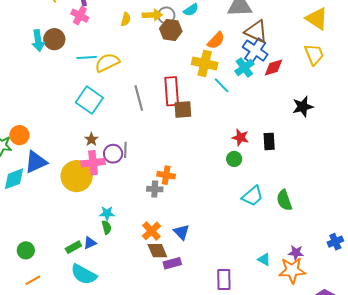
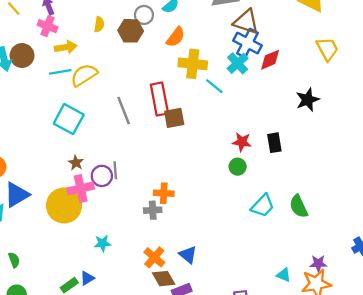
yellow arrow: (152, 15) -> (66, 47), moved
brown hexagon: (171, 30) -> (131, 31), moved
orange semicircle: (216, 41) -> (176, 37), moved
yellow trapezoid: (314, 55) -> (327, 49), moved
green semicircle: (107, 227) -> (14, 260), moved

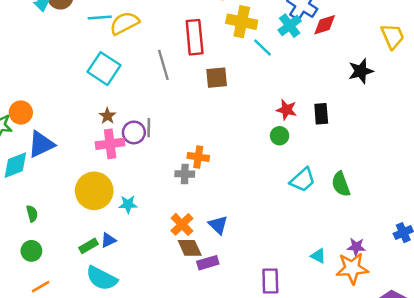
yellow trapezoid: (327, 49) -> (393, 36), moved
red rectangle: (159, 99) -> (195, 37), moved
yellow circle: (64, 205) -> (94, 191), moved

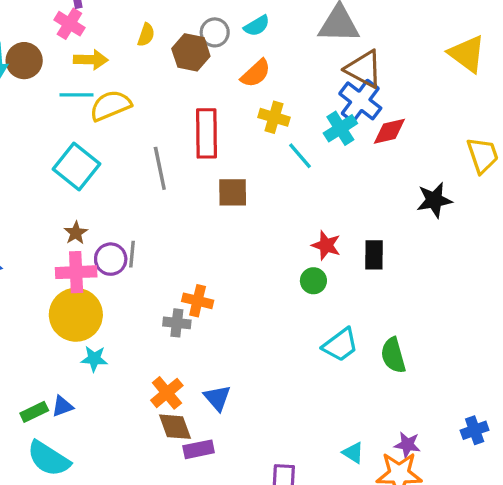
yellow cross: (242, 22) -> (274, 117), size x0.7
yellow circle: (94, 191) -> (76, 315), moved

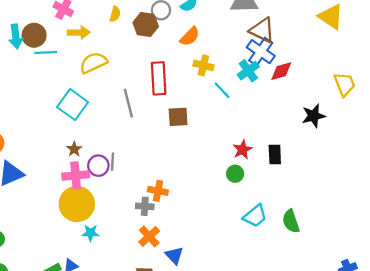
cyan line: (76, 95) -> (46, 53), moved
red star: (326, 245) -> (242, 150), turned 30
orange cross: (167, 393) -> (149, 236), moved

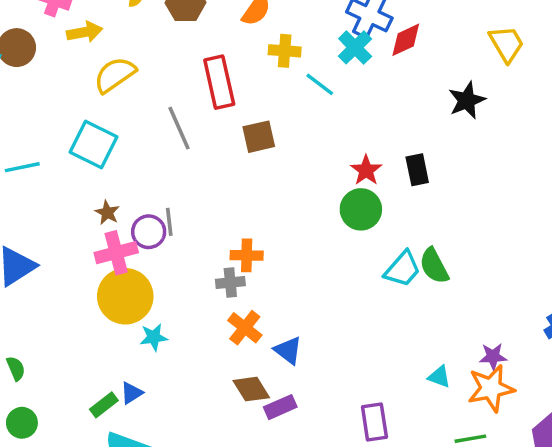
cyan line: (46, 53) -> (22, 167), moved
green circle: (235, 174) -> (361, 209), size x1.5
green semicircle: (291, 221) -> (434, 266), moved

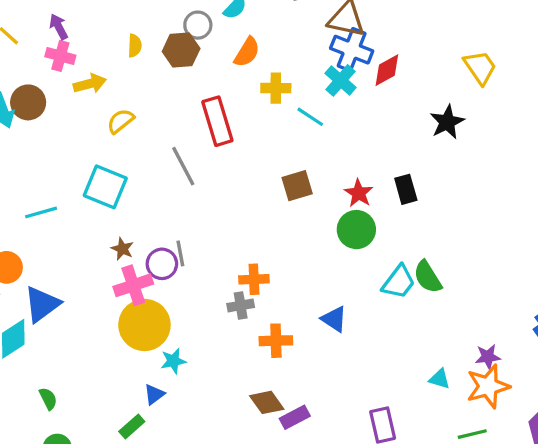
yellow semicircle: (115, 75) -> (121, 121), size x0.7
brown square: (259, 137) -> (297, 186), moved
orange cross: (245, 328) -> (276, 341), moved, turned -36
blue triangle: (288, 350) -> (334, 319), moved
blue triangle: (132, 393) -> (154, 394), moved

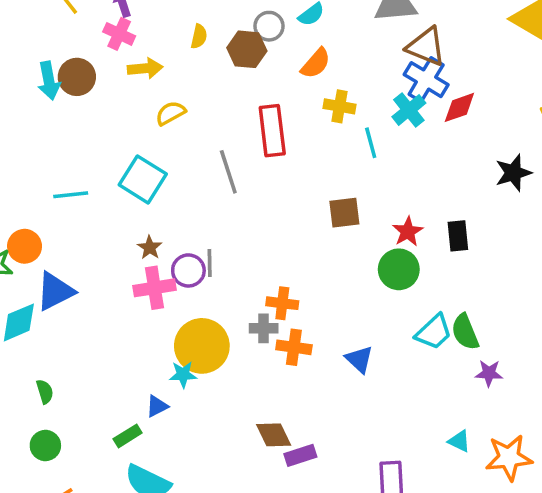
cyan line: (310, 117) -> (371, 143), turned 32
yellow circle: (144, 325) -> (202, 346), moved
orange cross: (276, 341) -> (294, 347), moved
purple star: (488, 357) -> (489, 373), moved

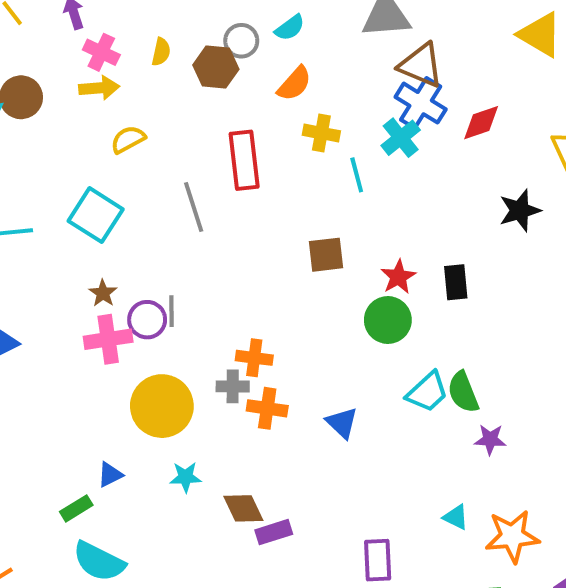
pink cross: (119, 34) -> (101, 52), moved
red diamond: (459, 107) -> (481, 123), moved
cyan star: (183, 374) -> (186, 477), moved

